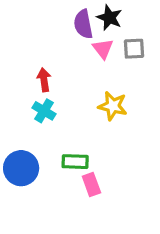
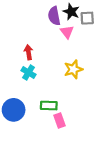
gray square: (134, 49) -> (87, 18), moved
yellow star: (113, 106) -> (73, 69), turned -30

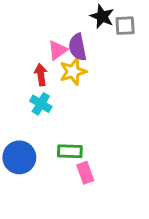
purple semicircle: (54, 16) -> (78, 47), moved
pink triangle: (67, 32) -> (58, 50), moved, turned 32
yellow star: (73, 69) -> (73, 72), moved

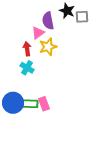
purple semicircle: (78, 47) -> (48, 21), moved
green rectangle: (70, 151) -> (30, 104), moved
pink rectangle: (85, 173) -> (44, 104), moved

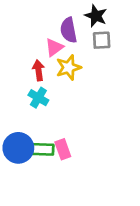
gray square: (82, 17) -> (102, 40), moved

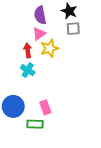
purple semicircle: (69, 30) -> (40, 15), moved
green rectangle: (43, 149) -> (35, 124), moved

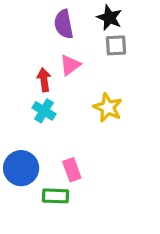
pink triangle: (39, 34) -> (70, 65), moved
yellow star: (49, 48) -> (108, 108), moved, turned -30

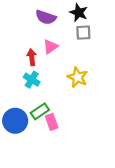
purple semicircle: (64, 24) -> (46, 17), turned -60
green rectangle: (55, 196) -> (40, 111), moved, turned -36

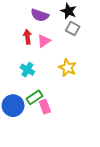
gray square: (83, 33) -> (73, 29), turned 32
red arrow: (32, 57) -> (27, 37), moved

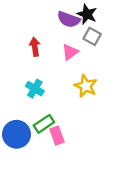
purple semicircle: (40, 15) -> (69, 19), moved
pink triangle: (44, 41) -> (70, 52), moved

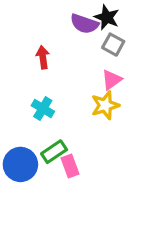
pink triangle: (70, 52) -> (112, 80), moved
yellow star: (86, 86) -> (105, 105), turned 30

